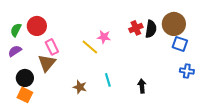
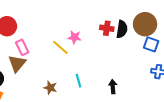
red cross: (136, 28) -> (107, 28), turned 32

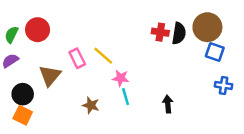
pink star: (74, 37) -> (121, 78), moved
pink rectangle: (22, 47) -> (77, 58), moved

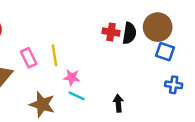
yellow line: (103, 56) -> (54, 55), turned 40
cyan line: (126, 97) -> (77, 96), turned -49
brown star: (91, 105) -> (42, 104), size x1.5

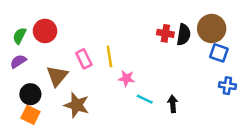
cyan line: (77, 96) -> (145, 99), moved
brown star: (42, 104) -> (77, 105), moved

